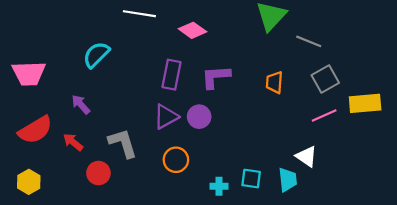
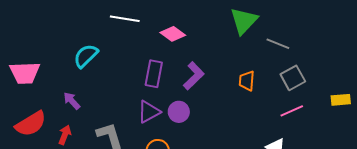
purple L-shape: (216, 77) -> (194, 76), turned 140
yellow rectangle: (365, 103) -> (341, 100), moved, size x0.7
red arrow: (73, 142) -> (65, 135), turned 72

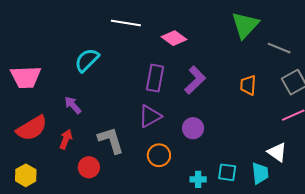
purple circle: (179, 112) -> (193, 128), moved

